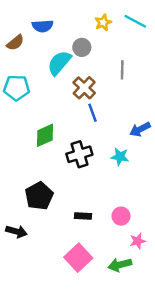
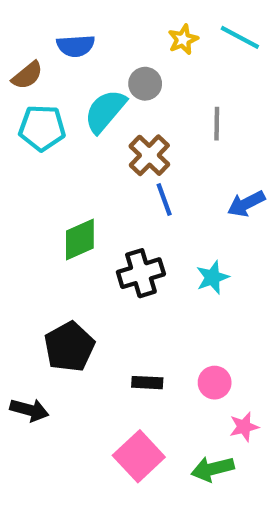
cyan pentagon: (16, 88) -> (42, 128), moved
blue arrow: (140, 129) -> (246, 204), moved
cyan star: (120, 157) -> (212, 277), turned -30

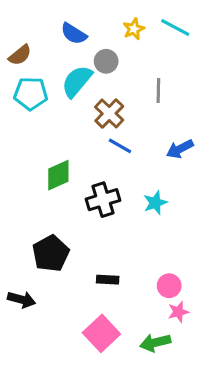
blue semicircle: (76, 46) -> (74, 34), moved, turned 36
blue line: (164, 199) -> (120, 146), turned -40
pink circle: (215, 383) -> (169, 286), moved

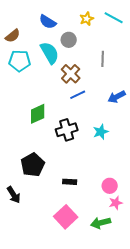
cyan semicircle: (77, 81) -> (50, 53), turned 110
blue line: (120, 146) -> (78, 95), turned -56
black arrow: (22, 300) -> (14, 195), turned 42

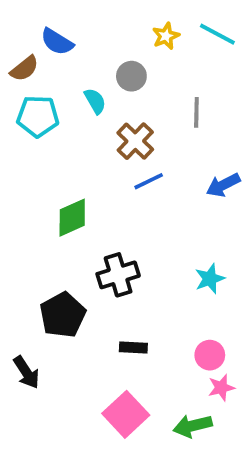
blue semicircle: (48, 22) -> (57, 42), moved
cyan semicircle: (50, 53) -> (95, 101), size x0.6
black cross: (67, 130) -> (118, 275), moved
cyan star: (101, 132) -> (210, 279), moved

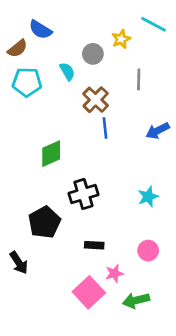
yellow star: (166, 36) -> (121, 39), moved
blue line: (149, 181) -> (105, 128), turned -70
pink star: (221, 388) -> (114, 273), moved

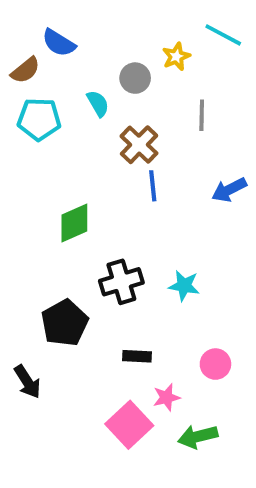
cyan star: (148, 197) -> (184, 286), moved, turned 30

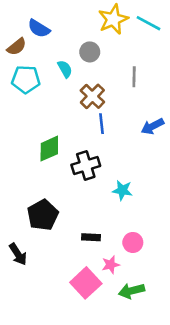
yellow star: (176, 57) -> (113, 19), moved, size x1.6
black cross: (121, 282) -> (86, 165), moved
pink circle: (215, 364) -> (133, 242), moved

